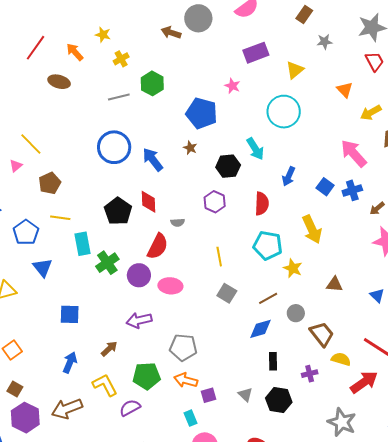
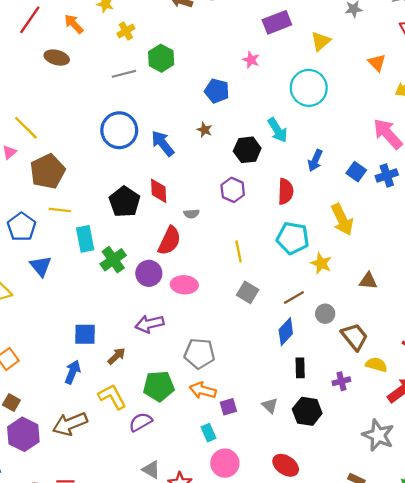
blue pentagon: (202, 113) -> (217, 91), size x0.7
brown pentagon: (50, 183) -> (48, 171), size x1.4
blue square: (70, 314) -> (85, 334), moved
blue diamond: (260, 329) -> (286, 332), turned -30

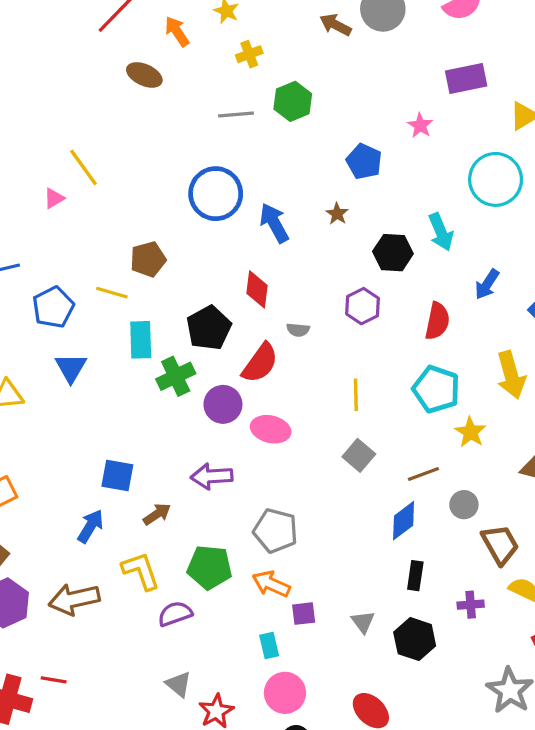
brown pentagon: (48, 171) -> (148, 259), moved, size x0.7
black pentagon: (124, 202) -> (209, 328), moved

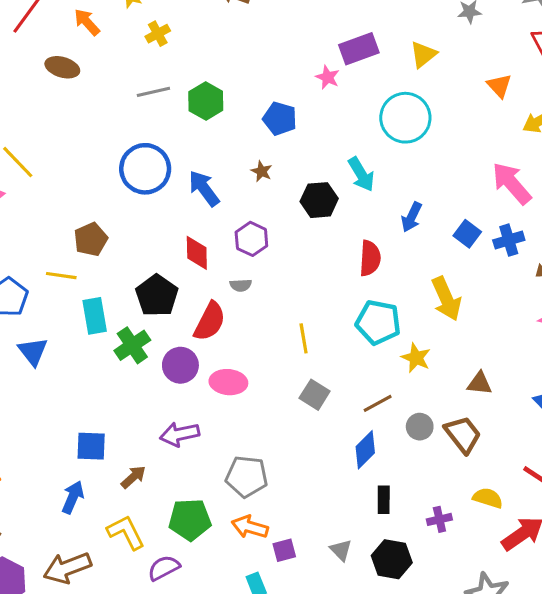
purple rectangle: (466, 79) -> (359, 49), moved
green hexagon: (293, 101) -> (206, 101), moved
purple hexagon: (363, 306) -> (251, 239), moved
brown trapezoid: (500, 544) -> (463, 434), moved

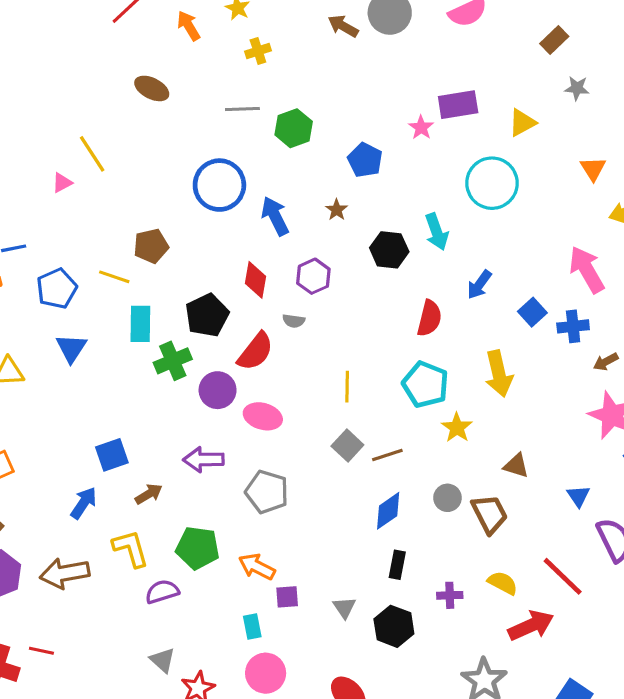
brown ellipse: (62, 67) -> (152, 88), moved
brown line: (378, 403) -> (387, 455), moved
blue square: (91, 446) -> (112, 455), turned -32
gray pentagon: (247, 476) -> (267, 492), moved

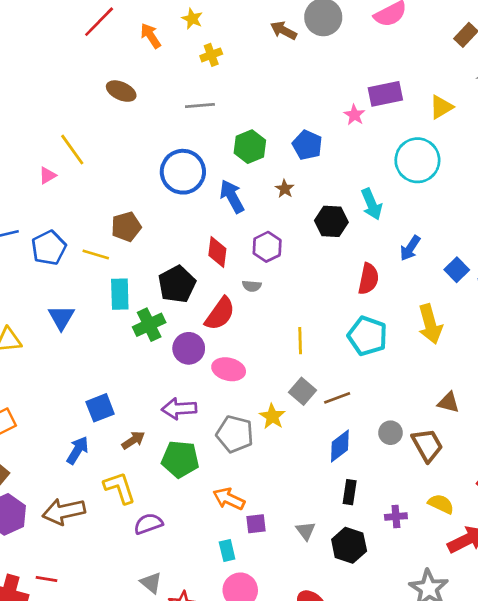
green hexagon: (294, 128) -> (250, 147), moved
blue pentagon: (57, 289) -> (49, 248), moved
yellow star: (457, 428) -> (272, 416), moved
green pentagon: (198, 548) -> (180, 459), moved

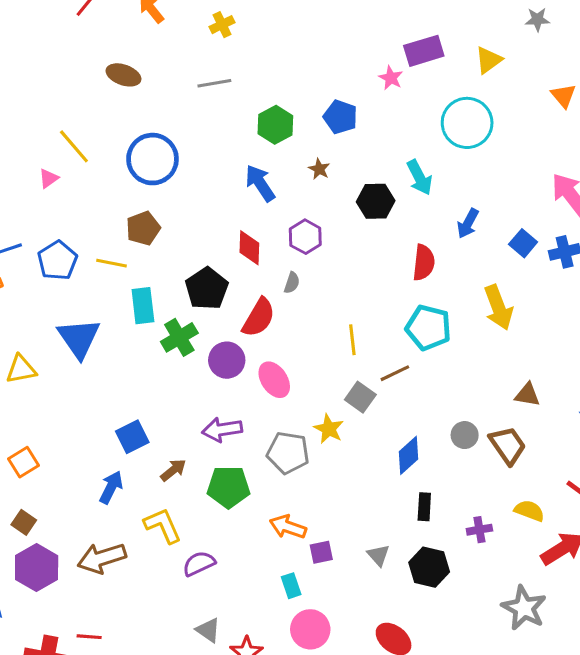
blue circle: (183, 172) -> (152, 159), moved
gray semicircle: (252, 286) -> (292, 283), turned -72
blue triangle: (61, 317) -> (79, 338), size x1.4
pink ellipse: (229, 369) -> (274, 380), turned 48
brown line: (337, 398) -> (395, 373), moved

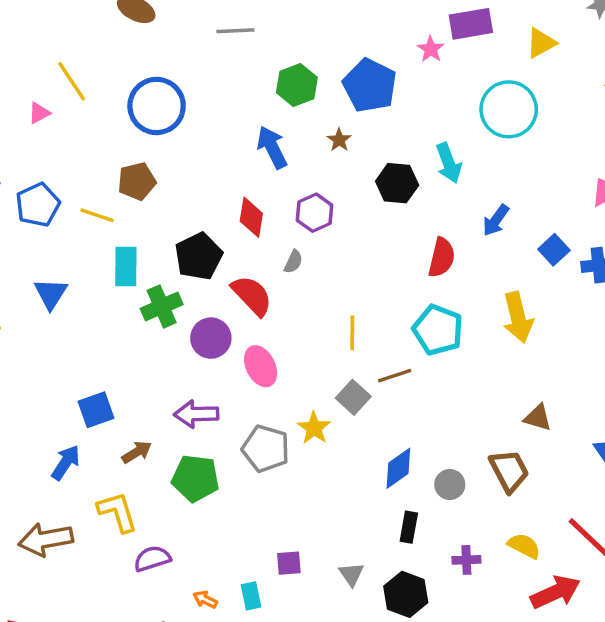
blue pentagon: (340, 117) -> (370, 85), size x1.4
red semicircle: (259, 318) -> (252, 295), turned -81
blue triangle: (79, 338) -> (51, 294), size x0.7
gray circle: (465, 435) -> (450, 485), moved
orange arrow: (288, 527) -> (205, 600), moved, size x0.6

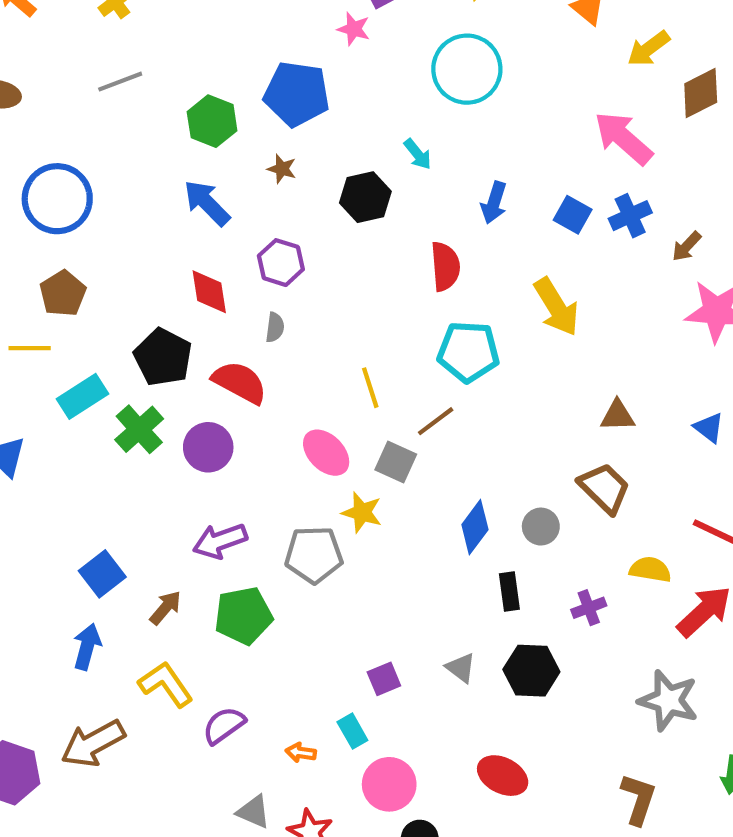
cyan arrow: (449, 163) -> (418, 154), size x0.7
cyan rectangle: (126, 266) -> (83, 396), turned 75
pink ellipse: (261, 366) -> (326, 453), moved

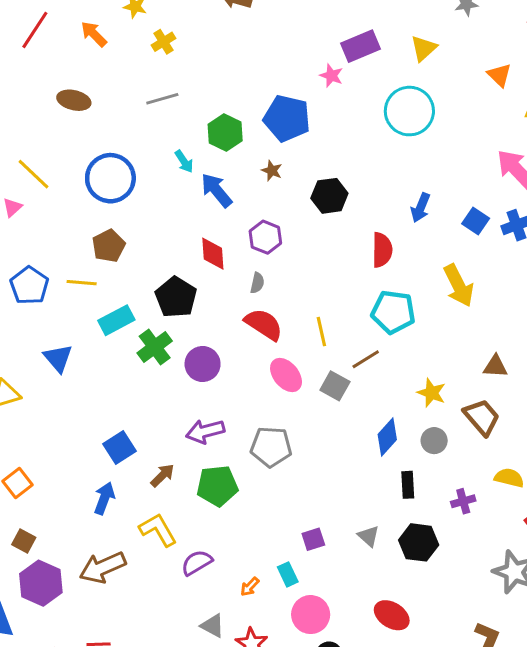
cyan arrow: (418, 154) -> (184, 161), moved
red semicircle: (240, 382) -> (264, 324), moved
yellow star: (362, 512) -> (432, 393), moved
orange arrow: (301, 753) -> (250, 587), turned -60

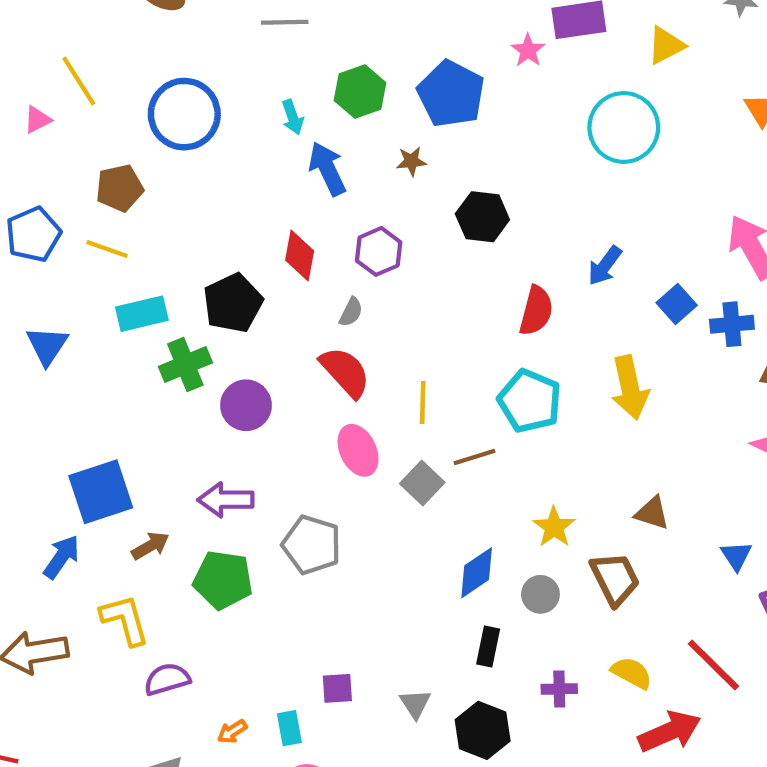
brown star: (272, 171) -> (411, 161), turned 30
brown pentagon: (109, 246) -> (120, 188), moved
blue square: (120, 448) -> (101, 492), size x1.4

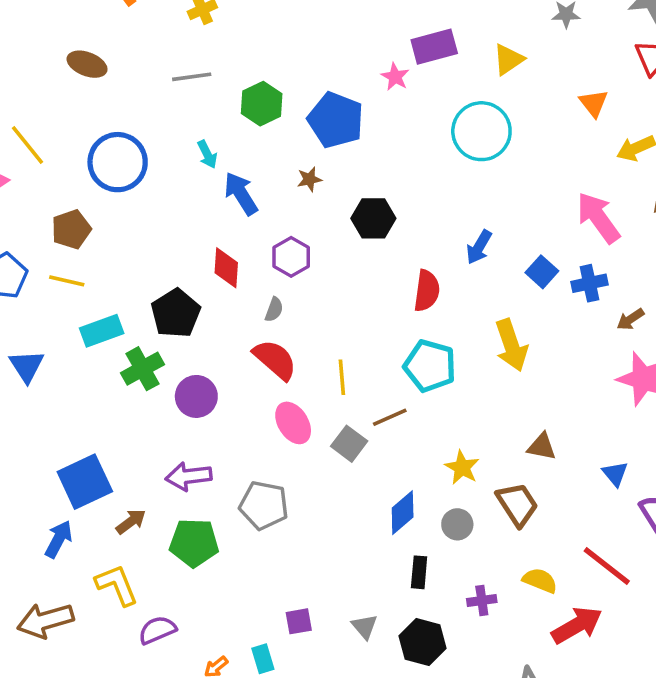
green hexagon: (360, 92) -> (262, 104), moved

